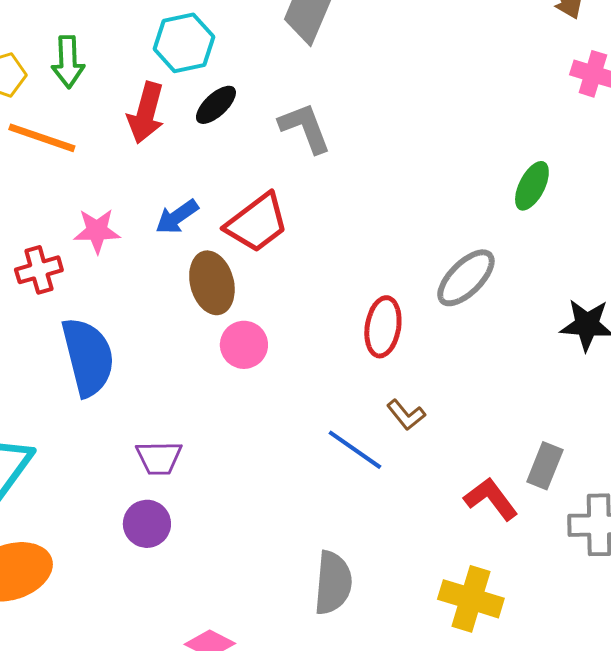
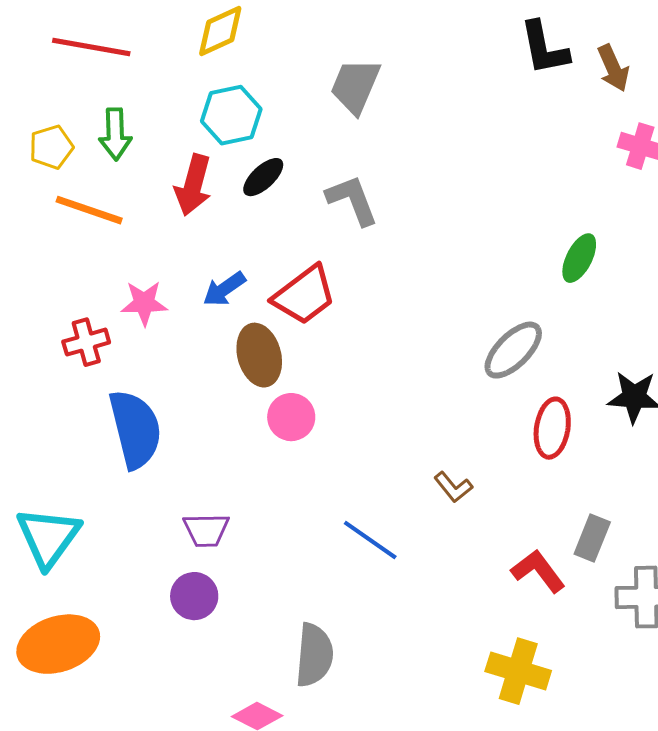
red ellipse: (383, 327) -> (552, 428), moved
blue line: (355, 450) -> (370, 540), moved
gray semicircle: (333, 583) -> (314, 655), moved

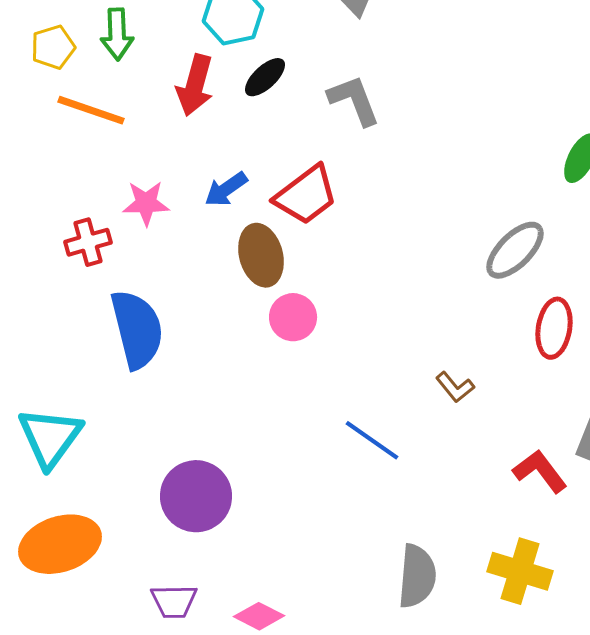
purple trapezoid: (206, 530) -> (174, 601), moved
purple circle: (194, 596) -> (196, 496), size x1.5
gray semicircle: (314, 655) -> (417, 576), moved

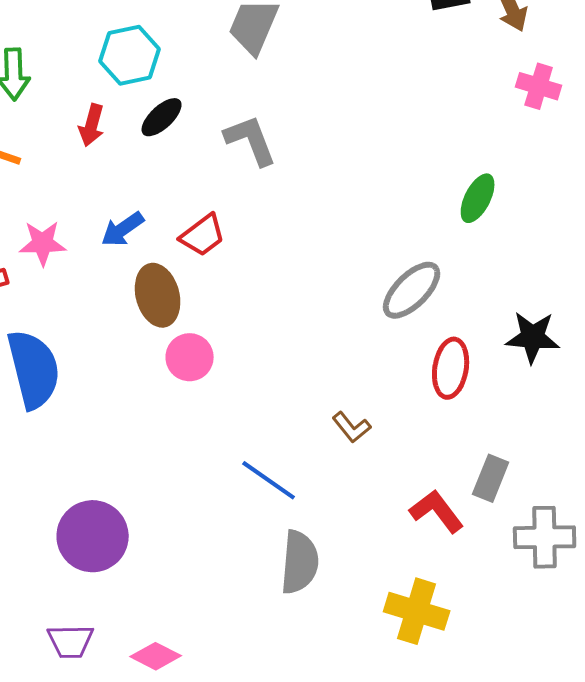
red arrow: (195, 85) -> (92, 125), size x0.7
red trapezoid: (306, 195) -> (203, 235), size x0.7
gray semicircle: (417, 576) -> (300, 562), moved

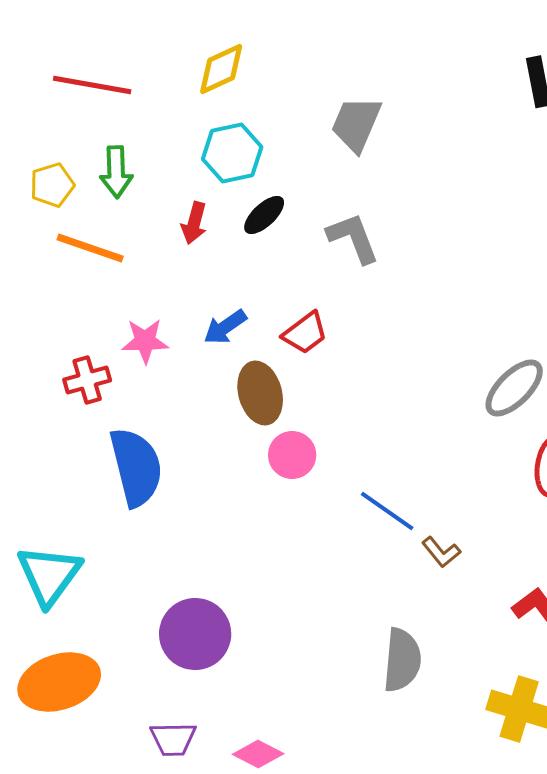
brown L-shape: (352, 427) -> (441, 552), moved
blue line: (269, 480) -> (387, 511), moved

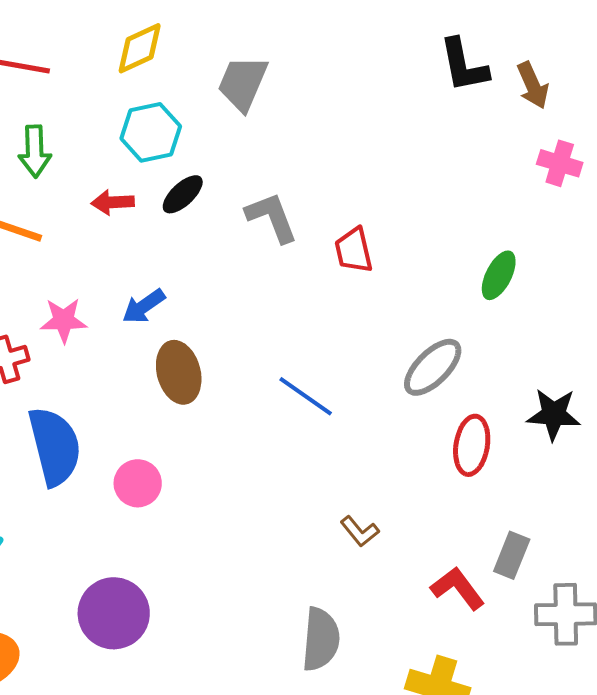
gray trapezoid: (356, 124) -> (243, 83), moved
red arrow: (194, 223) -> (113, 202), turned 72
red trapezoid: (305, 333) -> (354, 250), moved, turned 114
pink circle: (292, 455) -> (138, 483), moved
blue line: (387, 511) -> (306, 396), moved

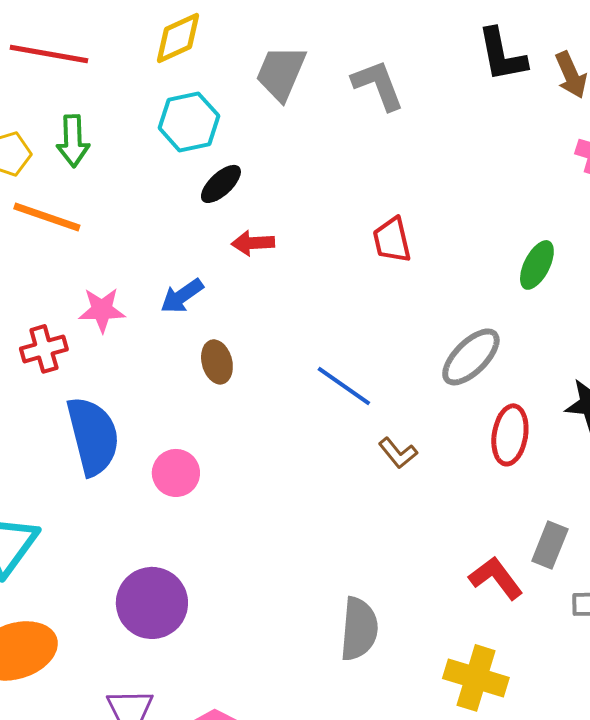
red arrow: (113, 202) -> (253, 243), moved
gray L-shape: (272, 217) -> (378, 85), moved
brown ellipse: (179, 372) -> (217, 362), size x0.7
brown L-shape: (360, 531) -> (398, 453), moved

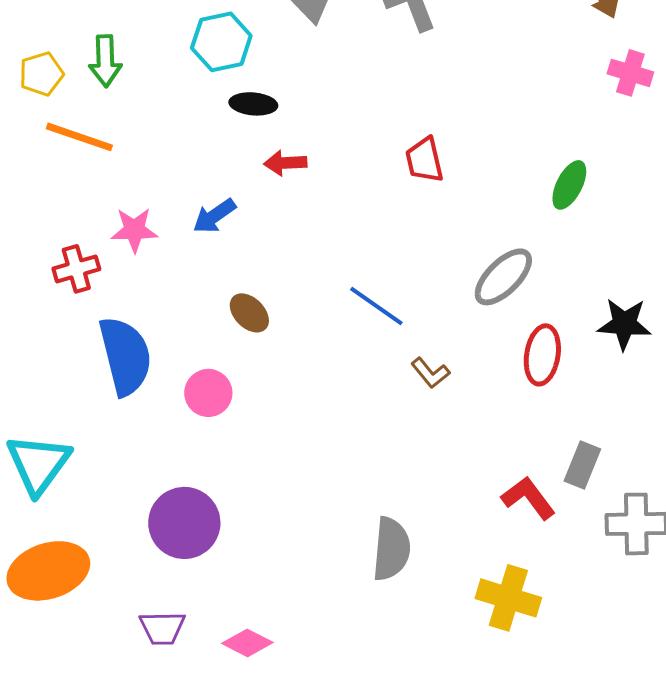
black ellipse: (221, 184) -> (253, 104), turned 48
brown ellipse: (217, 362) -> (249, 313), moved, turned -30

